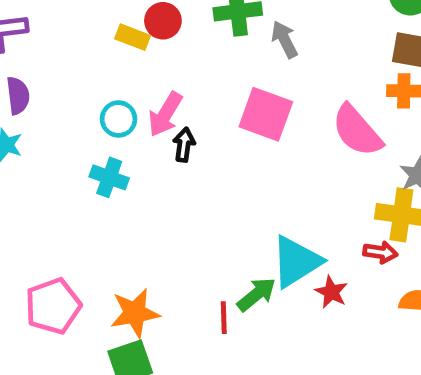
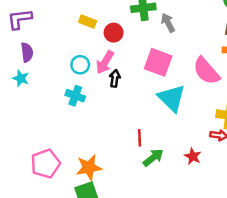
red circle: (163, 21) -> (114, 33), moved
cyan triangle: (296, 262) -> (172, 98), moved, turned -44
red line: (224, 318) -> (140, 138), moved

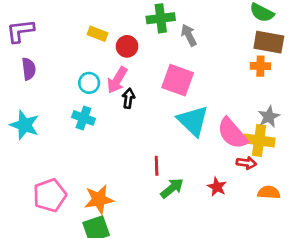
pink semicircle: (206, 71) -> (232, 133), moved
cyan star: (21, 78) -> (24, 125), moved, size x1.5

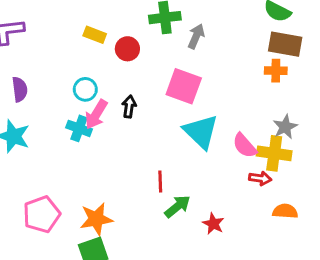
gray arrow: (189, 35) -> (196, 36), turned 50
purple semicircle: (29, 69) -> (20, 89), moved
pink arrow: (117, 80) -> (96, 114), moved
pink semicircle: (232, 133) -> (245, 146), size x0.7
red star: (217, 187) -> (213, 224), moved

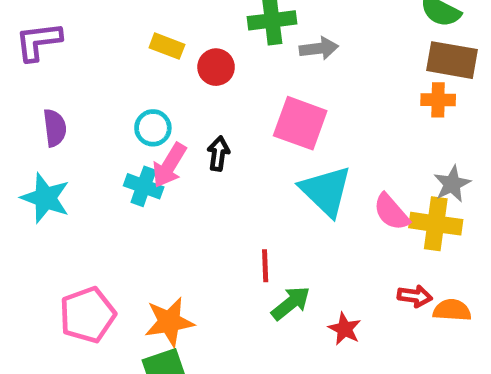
gray arrow: (196, 36) -> (319, 48), turned 60
red arrow: (260, 178) -> (415, 296), moved

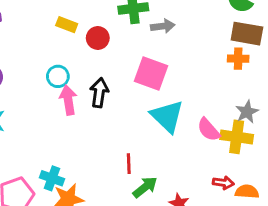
black arrow: (218, 154) -> (99, 93), size x1.4
pink arrow: (169, 165) -> (68, 100), turned 140
cyan cross: (144, 186) -> (52, 178), moved

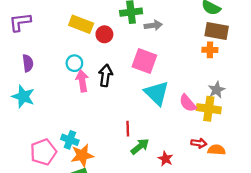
yellow rectangle: (67, 25) -> (81, 24), size x1.5

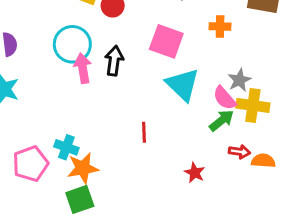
orange cross: (210, 50) -> (220, 26), moved
cyan circle: (74, 63) -> (72, 44), size x1.6
gray star: (217, 90) -> (239, 80), moved
green arrow: (140, 146) -> (222, 120), moved

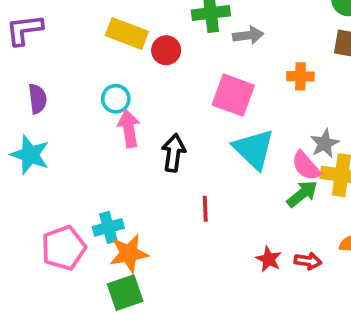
cyan circle: (72, 44) -> (116, 99), size x0.6
black arrow: (114, 61) -> (174, 153), moved
cyan cross: (66, 147) -> (108, 227), turned -35
red arrow: (239, 152) -> (308, 261), moved

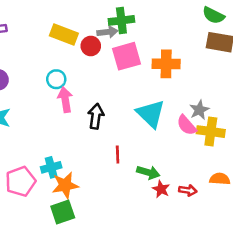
gray arrow: (248, 35) -> (107, 32), moved
orange cross: (300, 76) -> (166, 64), moved, size x1.5
pink square: (233, 95) -> (127, 56), moved, turned -36
green arrow: (302, 194) -> (148, 172), moved, turned 55

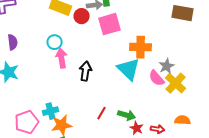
orange cross: (166, 64) -> (141, 47), moved
yellow cross: (211, 132) -> (176, 83), turned 35
red line: (118, 155) -> (102, 113), moved, turned 32

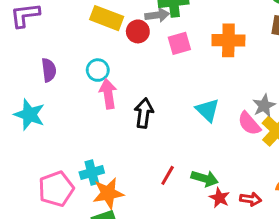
pink square: (110, 24) -> (179, 43), size x0.7
purple semicircle: (13, 42) -> (49, 70), moved
orange cross: (141, 47) -> (228, 40), moved
cyan triangle: (129, 69) -> (208, 110), size x0.7

